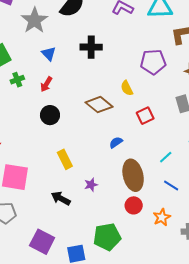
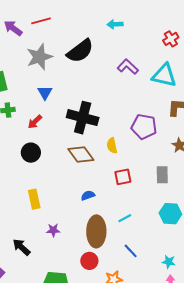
black cross: (91, 47) -> (83, 118), moved, size x1.4
cyan line: (166, 157) -> (125, 218), moved
black arrow: (61, 198) -> (21, 247), moved

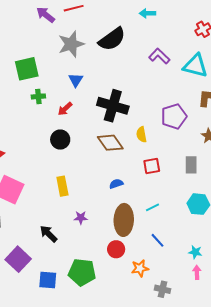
purple pentagon: (144, 127) -> (174, 116), turned -30

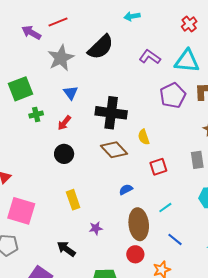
purple pentagon: (174, 116) -> (173, 95), moved

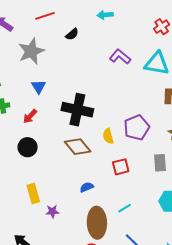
red line: (58, 22) -> (45, 16), moved
black semicircle: (101, 47) -> (72, 34), moved, size x0.5
purple pentagon: (173, 95) -> (137, 128), moved
purple star: (96, 228) -> (52, 212), moved

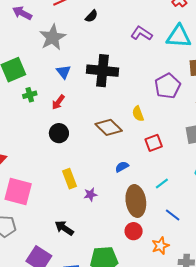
black cross: (77, 110) -> (103, 71), moved
purple pentagon: (137, 128) -> (167, 86), moved

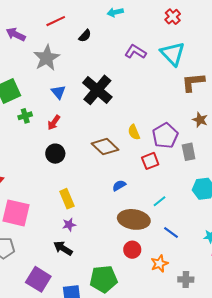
cyan triangle: (179, 36) -> (173, 54), turned 44
black cross: (103, 71) -> (97, 90), turned 36
purple pentagon: (167, 86) -> (165, 136), moved
purple star: (90, 195) -> (69, 225), moved
brown ellipse: (136, 201) -> (134, 219), turned -72

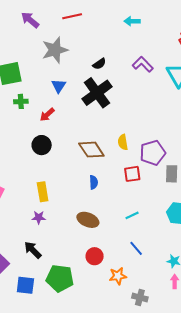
black semicircle: (85, 36) -> (99, 64), moved
blue semicircle: (119, 186) -> (94, 182), moved, turned 104
brown ellipse: (134, 219) -> (88, 220), moved, size x0.7
black arrow: (63, 248) -> (33, 250), moved

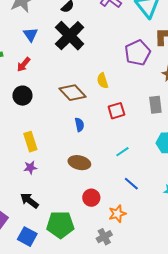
purple pentagon: (153, 153) -> (138, 53), moved
blue square: (25, 285) -> (27, 237), turned 30
gray cross: (140, 297) -> (104, 237), moved, turned -35

